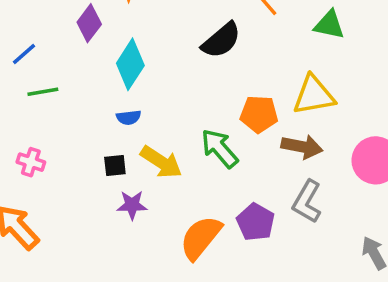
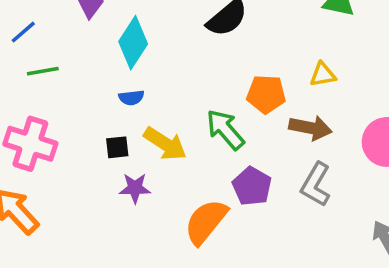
yellow triangle: (314, 95) -> (323, 75), size x0.6
pink cross: (31, 162) -> (30, 144), size x1.8
purple pentagon: (256, 222) -> (252, 186), moved

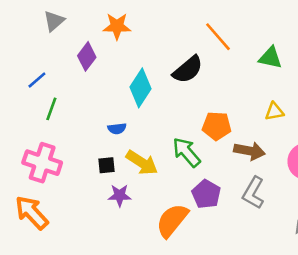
cyan diamond: (133, 43) -> (141, 88), moved
green line: (43, 71) -> (51, 109), turned -60
yellow triangle: (323, 75) -> (274, 112), moved

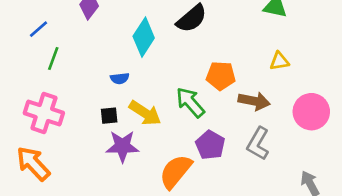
purple star: (120, 195) -> (122, 146), size x1.4

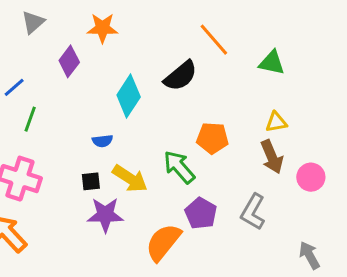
brown arrow: (254, 101) -> (272, 157), moved, turned 56
pink circle: (311, 112) -> (311, 177), size x0.7

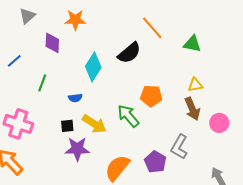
purple diamond: (69, 61) -> (52, 43), turned -35
green line: (30, 119) -> (42, 83), moved
purple pentagon: (201, 213) -> (155, 162), moved

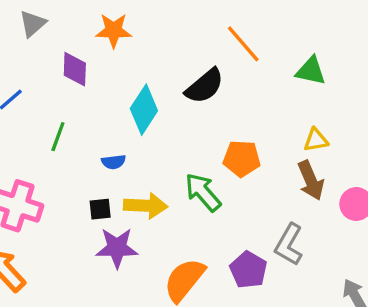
yellow arrow: (94, 124) -> (146, 206), turned -30

